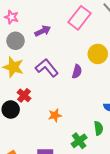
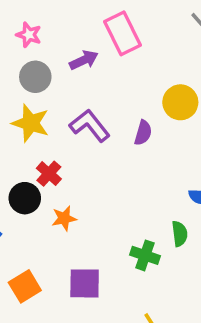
pink rectangle: (80, 18) -> (123, 33), moved, turned -65
orange star: (55, 115) -> (64, 218), moved
green cross: (79, 141) -> (145, 255), turned -35

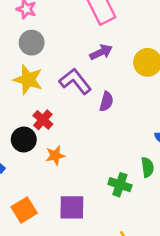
purple arrow: (84, 60) -> (101, 52), moved
purple semicircle: (143, 133) -> (106, 102), moved

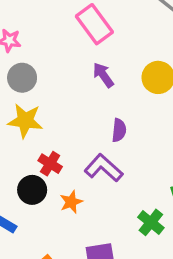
purple arrow: (101, 52) -> (103, 75), turned -90
purple L-shape: (75, 81) -> (104, 168), moved
green cross: (120, 185) -> (151, 222), turned 30

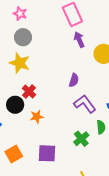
purple arrow: (103, 75) -> (79, 40), moved
purple L-shape: (104, 168) -> (85, 104), moved

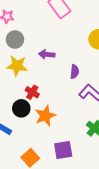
purple arrow: (79, 40) -> (47, 54), moved, turned -49
orange star: (37, 117) -> (45, 116), size x1.5

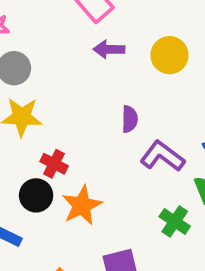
purple arrow: (47, 54) -> (109, 49), moved

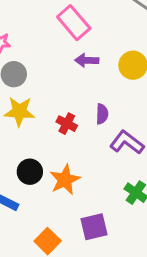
red cross: (54, 164) -> (67, 124), moved

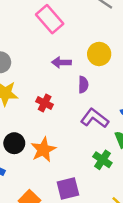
purple arrow: (87, 60) -> (61, 62), moved
purple semicircle: (102, 114) -> (83, 85), moved

